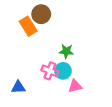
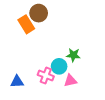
green star: (66, 51) -> (73, 55), moved
pink cross: (50, 71) -> (46, 76), moved

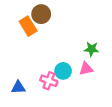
green star: (73, 55) -> (91, 49), moved
pink triangle: (70, 81) -> (86, 69), moved

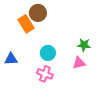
cyan circle: (63, 71) -> (48, 53), moved
blue triangle: (18, 87) -> (11, 59), moved

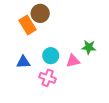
blue triangle: (11, 59) -> (23, 62), moved
pink triangle: (79, 63) -> (73, 61), moved

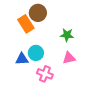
green star: (89, 47) -> (67, 35), moved
cyan circle: (51, 56) -> (36, 53), moved

